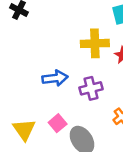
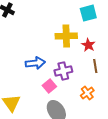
pink square: (58, 123) -> (49, 86), moved

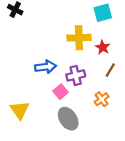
brown line: (95, 66) -> (110, 70), turned 40

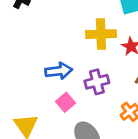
pink square: (61, 92) -> (65, 102), moved

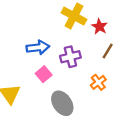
yellow cross: (101, 34) -> (74, 16), turned 30

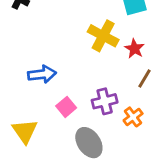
blue arrow: (38, 47) -> (42, 74), moved
purple cross: (70, 57) -> (105, 101), moved

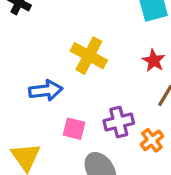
yellow cross: (103, 36) -> (89, 56), moved
pink square: (66, 107) -> (74, 129), turned -36

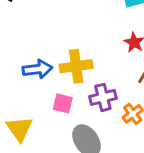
yellow cross: (89, 56) -> (76, 66), moved, turned -36

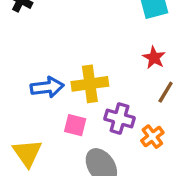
purple cross: (103, 97) -> (119, 118), turned 30

